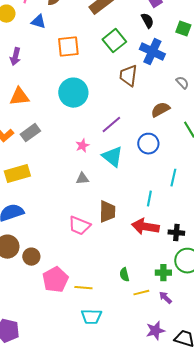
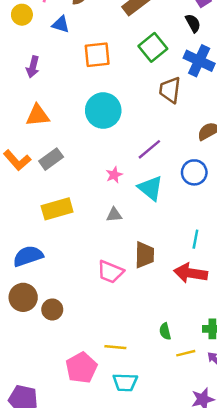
yellow rectangle: (17, 174) -> (57, 209), moved
pink pentagon: (55, 280) -> (81, 368), moved

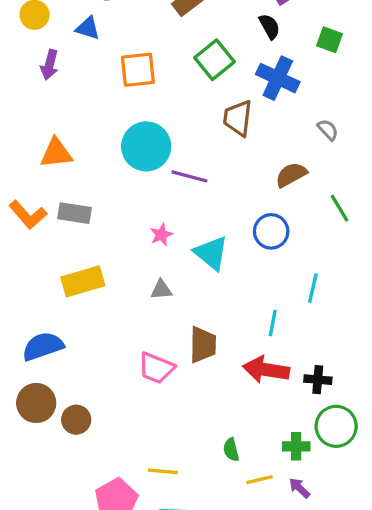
purple arrow: (33, 67) -> (50, 65), moved
purple line: (149, 149) -> (189, 176), moved, turned 55
gray rectangle: (51, 159) -> (75, 213), turned 45

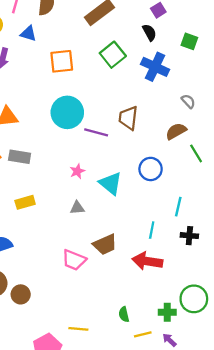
brown trapezoid: (238, 118) -> (128, 118), moved
brown semicircle: (291, 175) -> (176, 131), moved
yellow rectangle: (83, 281) -> (25, 202), size x0.7
brown trapezoid: (203, 345) -> (105, 244), turned 65
black cross: (318, 380) -> (189, 236), moved

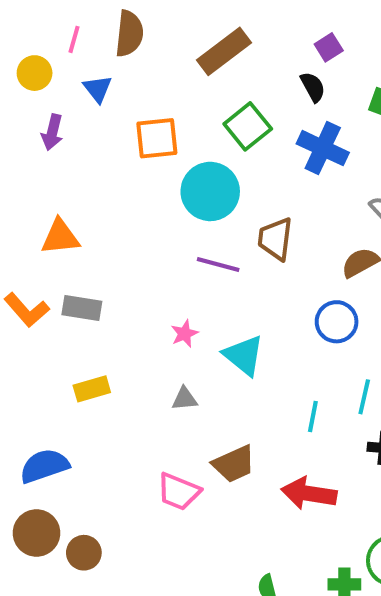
blue triangle: (28, 34) -> (98, 89), turned 35
cyan circle: (67, 112) -> (210, 191), moved
blue circle: (151, 169) -> (337, 322), moved
cyan line: (152, 230) -> (313, 417), moved

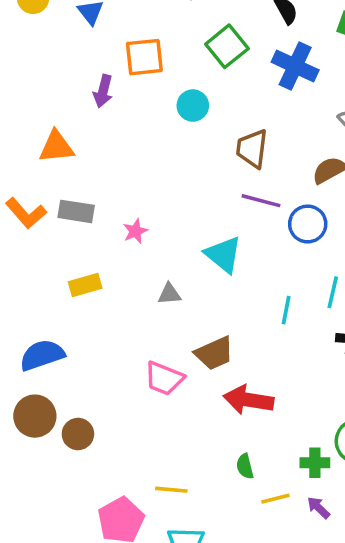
purple arrow: (52, 132) -> (103, 91), moved
cyan circle: (210, 191) -> (193, 106), size x0.6
purple line: (218, 265) -> (261, 201), moved
pink star: (185, 334) -> (135, 231), moved
red arrow: (309, 494) -> (248, 400), moved

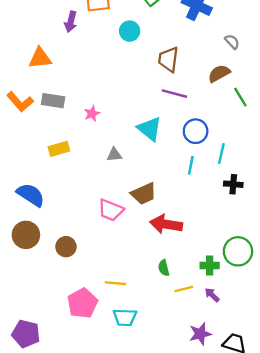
blue circle: (308, 224) -> (196, 131), moved
blue semicircle: (42, 355) -> (31, 195), turned 52
brown circle: (78, 434) -> (66, 247), moved

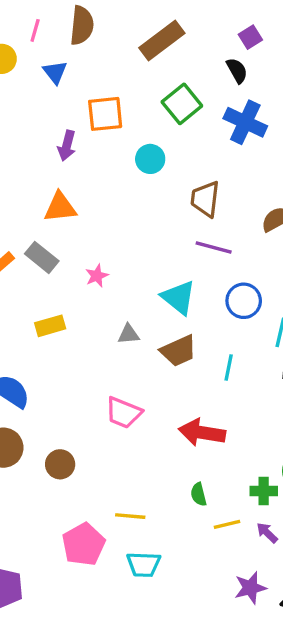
orange triangle: (40, 58) -> (60, 207), moved
gray rectangle: (53, 101) -> (42, 257), turned 30
cyan line: (191, 165) -> (229, 368), moved
brown trapezoid: (144, 194) -> (179, 351), moved

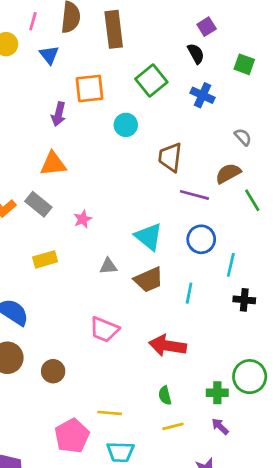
brown rectangle: (162, 40) -> (114, 29), moved, turned -60
blue cross: (245, 122) -> (203, 95), size x0.7
purple line: (214, 247) -> (194, 195), moved
yellow line: (227, 524) -> (173, 426), moved

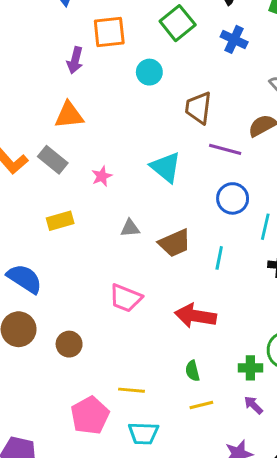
cyan triangle: (149, 237) -> (166, 167), moved

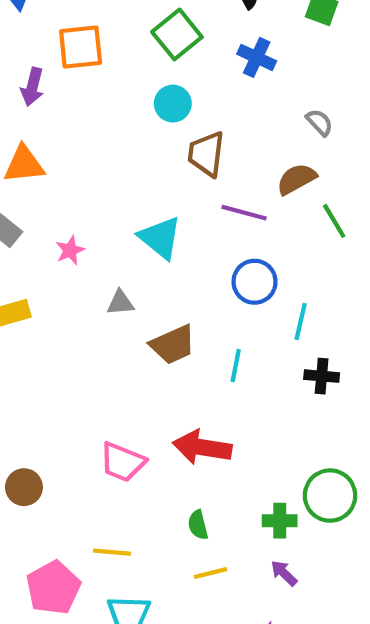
cyan circle: (149, 72) -> (173, 104), moved
gray triangle: (130, 228) -> (120, 303), moved
pink trapezoid: (126, 298) -> (122, 462), moved

